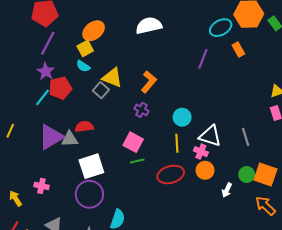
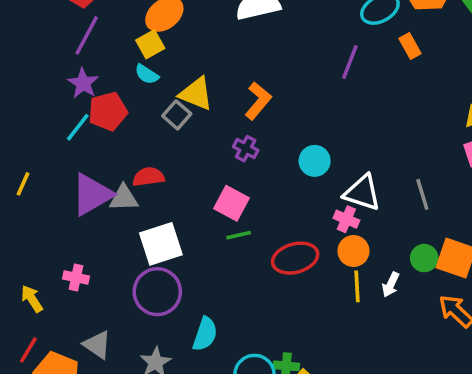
yellow line: (177, 143) -> (357, 286), moved

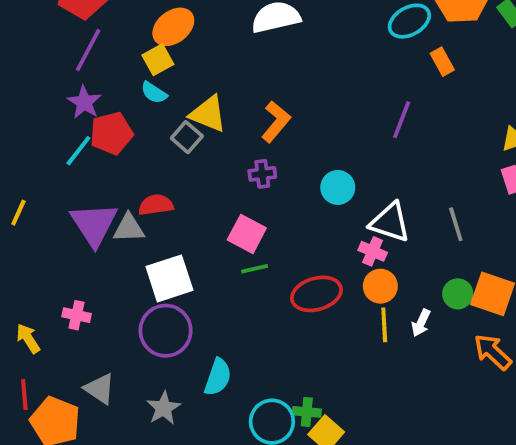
purple line: (350, 62) -> (402, 120), moved
purple cross: (246, 149) -> (262, 174), turned -35
purple triangle: (92, 194) -> (94, 224), turned -33
red line: (28, 350) -> (24, 395), turned -36

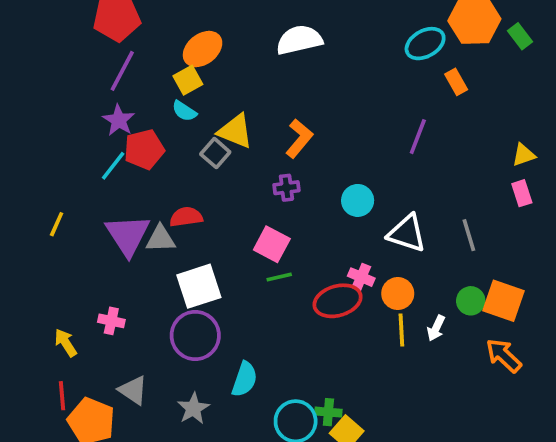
pink cross: (373, 251) -> (361, 277), moved

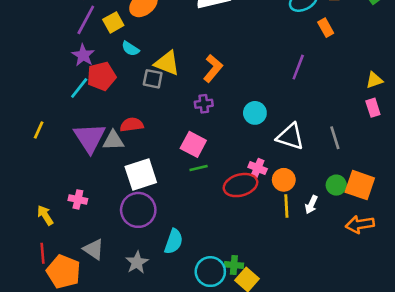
yellow square: (188, 80) -> (113, 22), moved
gray square: (215, 153) -> (153, 79), turned -30
orange arrow: (504, 356) -> (360, 224), turned -52

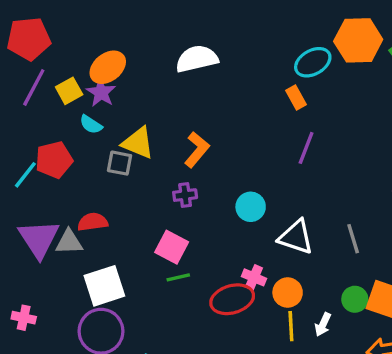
orange rectangle: (326, 28) -> (296, 98), moved
purple star: (83, 55) -> (101, 92), moved

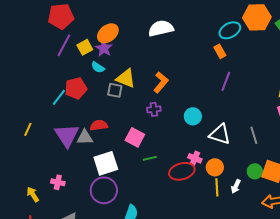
pink square: (172, 247) -> (135, 137), moved

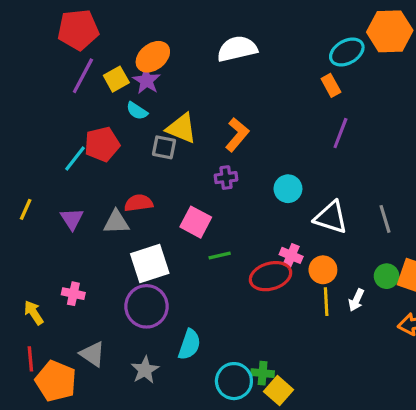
purple triangle: (67, 135) -> (72, 219), moved, size x0.6

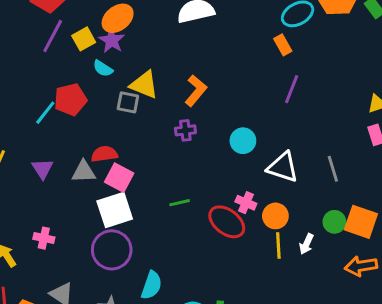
pink square: (196, 222) -> (119, 178), moved
red ellipse: (270, 276) -> (227, 222), turned 54

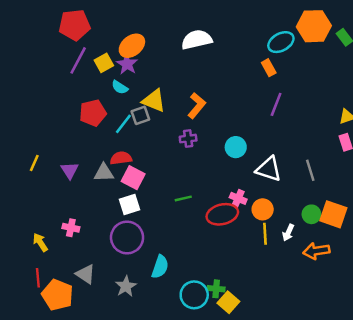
gray square: (128, 102) -> (140, 115), turned -30
cyan line: (45, 113) -> (123, 124), moved
white square: (115, 210) -> (129, 205), size x0.7
red ellipse: (227, 222) -> (222, 214), turned -52
orange arrow: (361, 266) -> (316, 251), moved

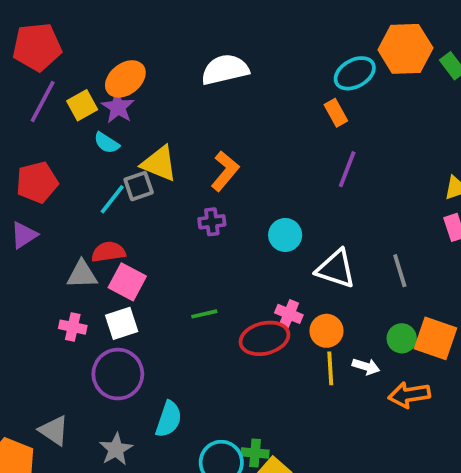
red pentagon: (93, 113) -> (37, 182), moved
purple triangle: (70, 170) -> (24, 235), moved, turned 30
pink cross: (71, 228) -> (73, 327), moved
white arrow: (288, 233) -> (366, 367), turned -98

